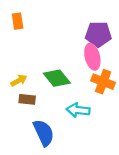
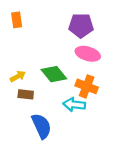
purple pentagon: (98, 34) -> (81, 26), moved
pink ellipse: (92, 57) -> (88, 54), turned -60
orange cross: (103, 82) -> (87, 86), moved

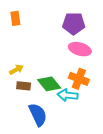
green diamond: (54, 74) -> (49, 84), moved

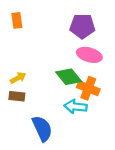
green diamond: (49, 84) -> (69, 77), moved
brown rectangle: (24, 86) -> (17, 96), moved

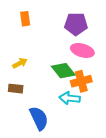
orange rectangle: (17, 20) -> (25, 19), moved
yellow arrow: (18, 78) -> (20, 63), moved
orange cross: (88, 88) -> (81, 81), turned -36

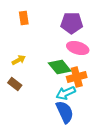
brown rectangle: (16, 89) -> (15, 84), turned 32
cyan arrow: (70, 98) -> (66, 93), turned -30
blue semicircle: (39, 118) -> (65, 112), moved

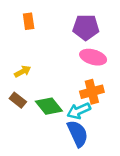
green diamond: (60, 67) -> (49, 106), moved

